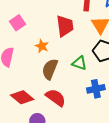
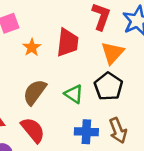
orange star: (42, 46) -> (32, 47), moved

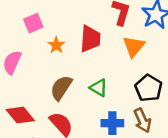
black pentagon: (108, 86) -> (149, 88), moved

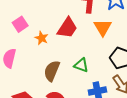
red trapezoid: (90, 39) -> (67, 28), turned 40

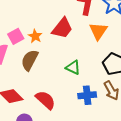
pink square: (20, 24) -> (16, 36), moved
brown semicircle: (52, 71) -> (30, 60), moved

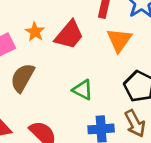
orange star: (35, 36) -> (35, 32), moved

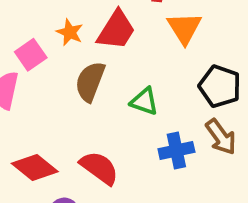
brown semicircle: (22, 78) -> (90, 82), moved

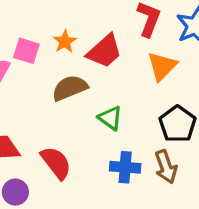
pink square: (31, 55) -> (26, 51), turned 36
brown semicircle: (90, 82) -> (70, 88), turned 30

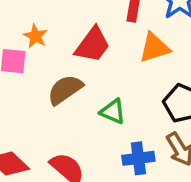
orange star: (65, 42) -> (35, 36), moved
orange triangle: (162, 66) -> (154, 48), turned 40

